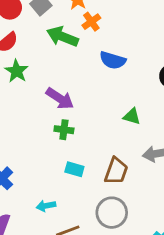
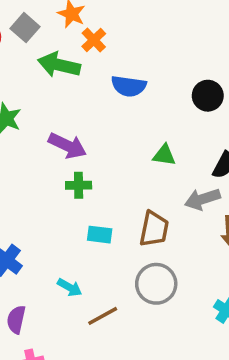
cyan arrow: (46, 206) -> (70, 287), turned -132

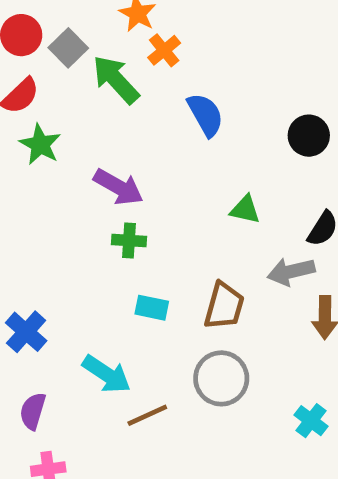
gray square: (25, 28) -> (68, 48), moved
green arrow: (59, 65) -> (116, 80), turned 30
blue semicircle: (129, 86) -> (205, 115), turned -132
cyan arrow: (70, 287) -> (107, 374), size x1.5

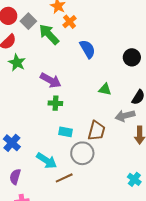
gray circle: (221, 378) -> (82, 153), moved

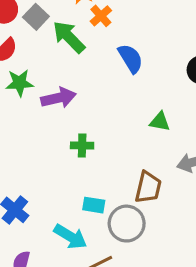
green star: (17, 63) -> (19, 83), turned -30
purple arrow: (51, 80) -> (58, 98), moved, turned -40
cyan rectangle: (66, 132) -> (94, 205), moved

